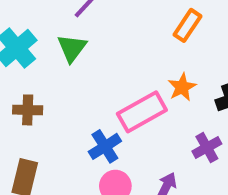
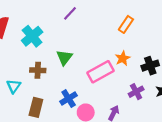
green triangle: (72, 48) -> (64, 58), moved
blue cross: (105, 146) -> (69, 98), moved

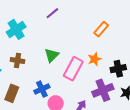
green triangle: (64, 58) -> (52, 55), moved
pink rectangle: (101, 72) -> (73, 69), turned -40
purple cross: (136, 92) -> (103, 90), size x1.5

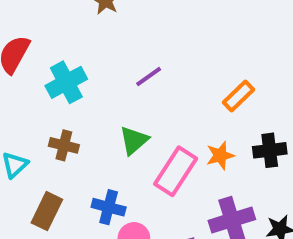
purple line: (52, 13) -> (149, 77), moved
black cross: (118, 69) -> (270, 150), moved
blue cross: (42, 89) -> (109, 207), turned 35

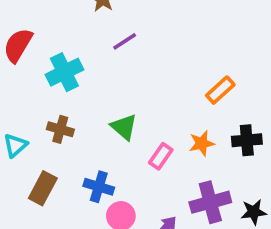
purple line: (149, 77) -> (125, 41), moved
green triangle: (134, 140) -> (124, 127), turned -40
pink rectangle: (176, 171) -> (161, 156), size x0.6

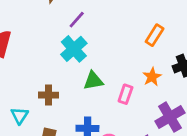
cyan cross: (64, 72) -> (74, 49), moved
green triangle: (124, 127) -> (93, 81), turned -35

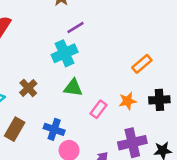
brown cross: (48, 95) -> (28, 88), turned 30

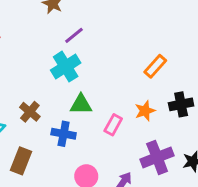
blue cross: (54, 129) -> (64, 134), moved

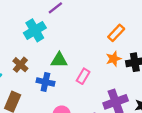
cyan cross: (66, 67) -> (35, 30), moved
orange star: (145, 111) -> (114, 59), moved

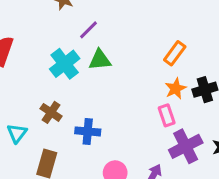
green triangle: (59, 60) -> (100, 60), moved
pink rectangle: (83, 76) -> (167, 115), moved, turned -42

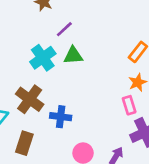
brown cross: (51, 112) -> (30, 99), size x1.5

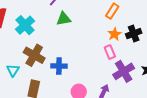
cyan cross: (43, 58) -> (25, 25), moved

